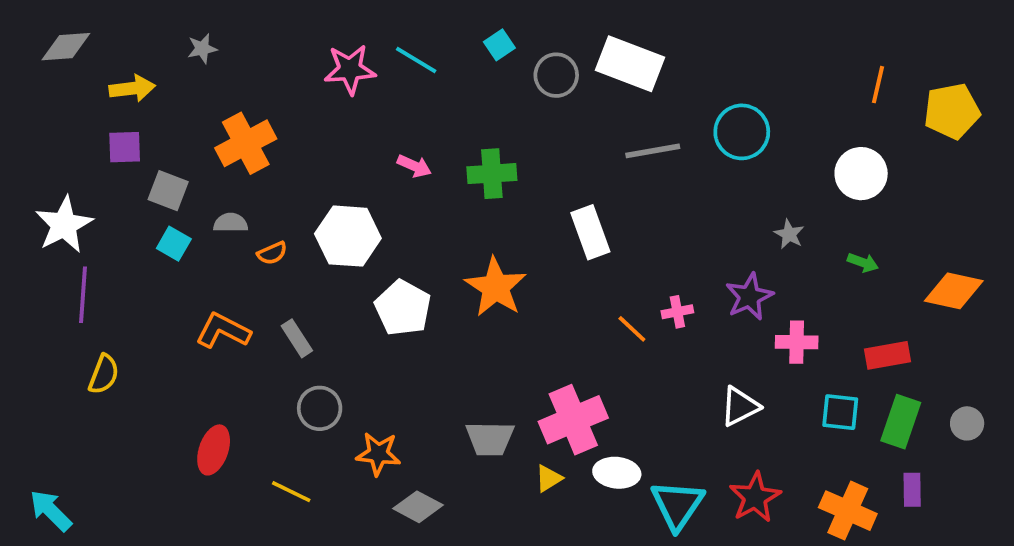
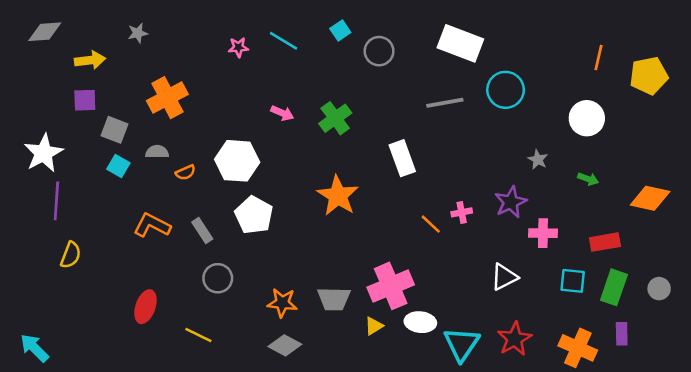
white rectangle: (630, 64) -> (460, 43), moved
pink star: (350, 69) -> (238, 47), size x0.6
green cross: (492, 174) -> (335, 118), turned -32
white pentagon: (403, 308) -> (254, 215), moved
orange star: (378, 454) -> (282, 303), moved

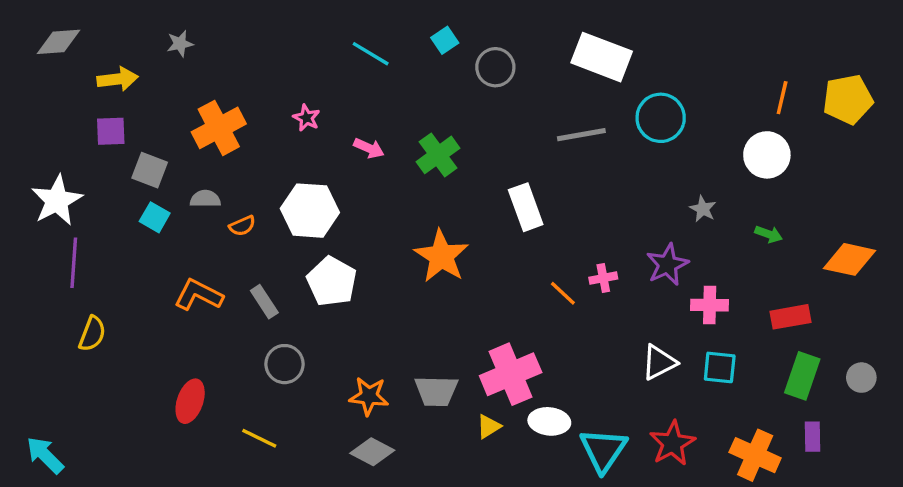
pink star: (238, 47) -> (306, 118), moved, turned 30
orange line: (598, 58) -> (782, 98), moved
cyan square: (573, 281) -> (720, 367), moved

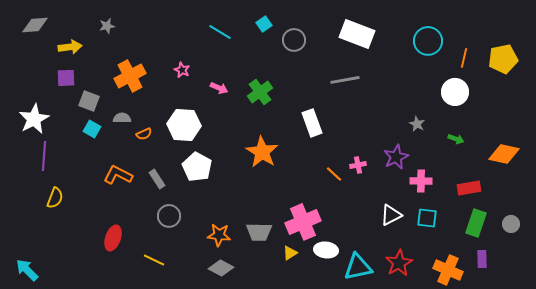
cyan circle: (661, 118) -> (428, 41), moved
cyan triangle: (603, 450) -> (358, 267), turned 44

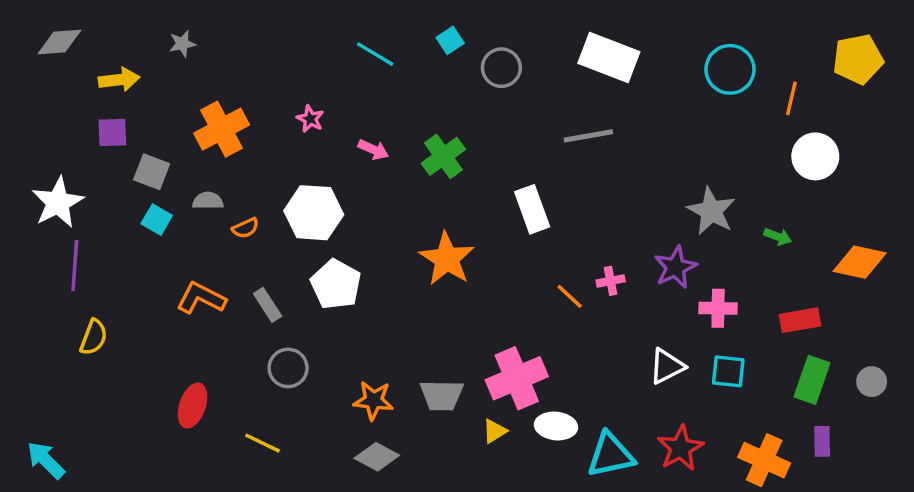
yellow pentagon: (503, 59) -> (858, 59), moved
white circle: (455, 92) -> (815, 156), moved
gray star: (417, 124) -> (711, 211), size x1.8

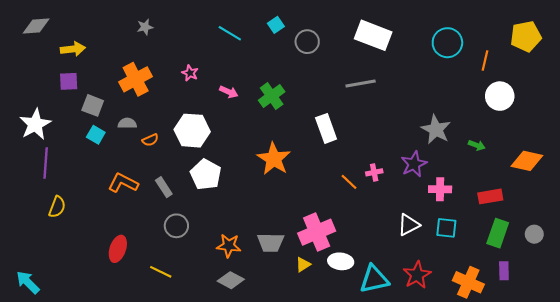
gray star: (182, 44) -> (145, 27), moved

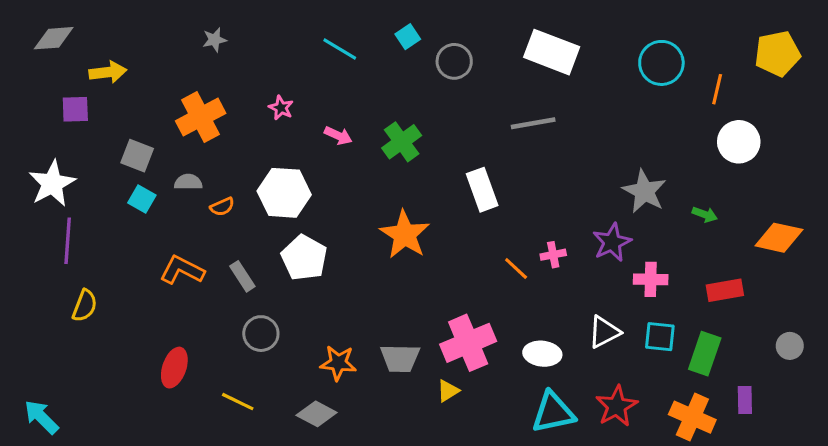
purple square: (69, 81) -> (75, 109), moved
green rectangle: (498, 233) -> (705, 354), moved
white ellipse: (341, 261) -> (542, 354), moved
gray diamond: (231, 280) -> (317, 414), moved

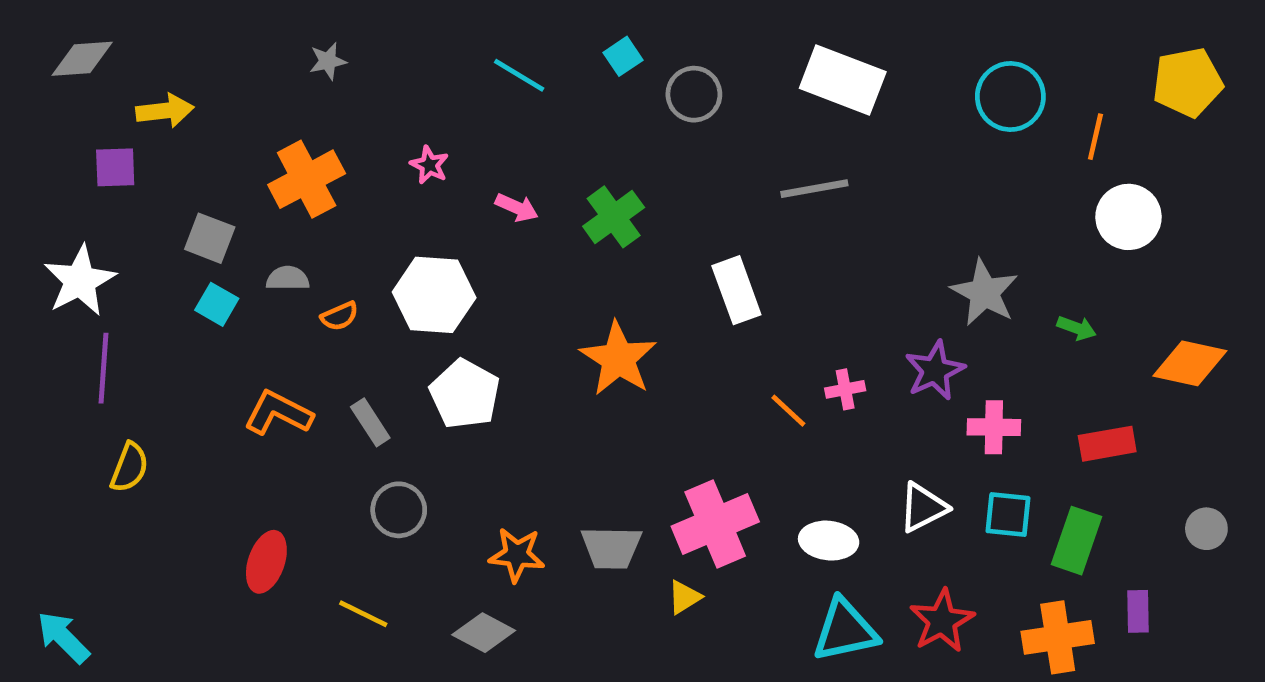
orange cross: (692, 417) -> (1058, 637), turned -33

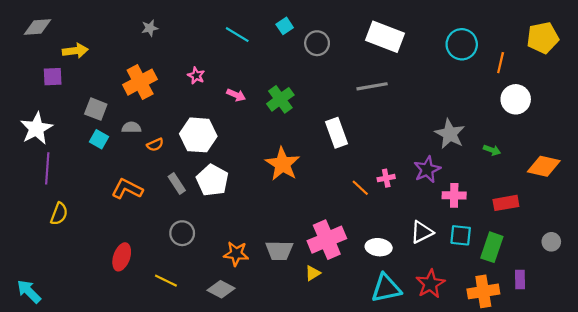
gray rectangle: (370, 422) -> (177, 184), moved

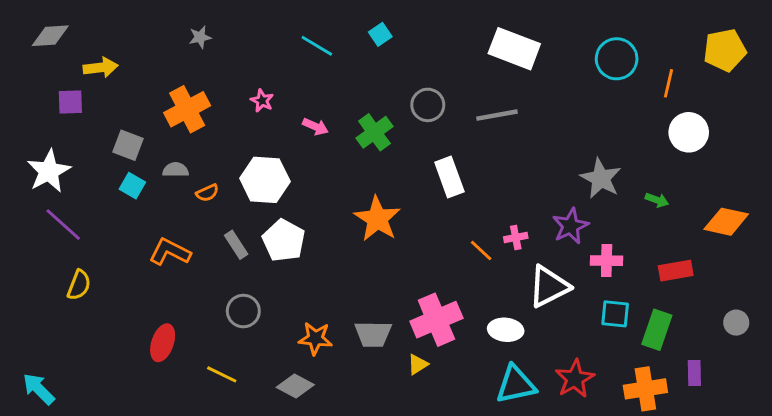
gray circle: (317, 43) -> (428, 105), moved
purple line: (47, 168) -> (63, 225), turned -52
white triangle: (422, 232) -> (549, 287), moved, size x1.4

